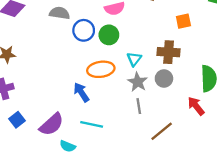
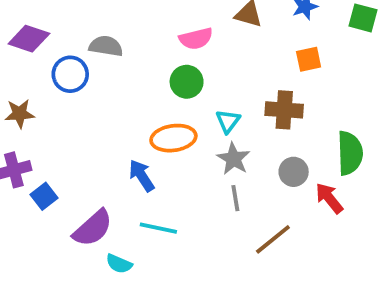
blue circle: (84, 30) -> (70, 74), moved
gray circle: (164, 79) -> (294, 172), moved
blue square: (17, 120) -> (44, 196), moved

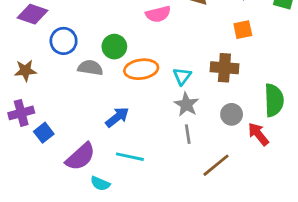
gray semicircle: (106, 46) -> (90, 68), moved
green circle: (187, 82) -> (114, 47), moved
orange ellipse: (173, 138) -> (141, 69), moved
blue arrow: (142, 176) -> (117, 117), turned 85

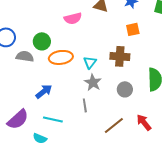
gray line: (188, 134) -> (85, 105), moved
red arrow: (258, 134) -> (144, 122), moved
cyan semicircle: (100, 184) -> (40, 138), moved

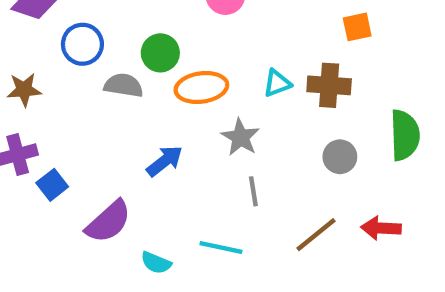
cyan triangle: (90, 62) -> (277, 83), moved, turned 32
gray star: (93, 82) -> (240, 137), moved
cyan line: (53, 119) -> (221, 248), moved
red arrow: (144, 122) -> (381, 228), turned -48

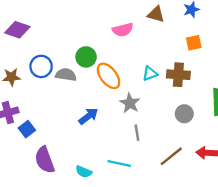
blue circle: (82, 44) -> (41, 66), moved
orange ellipse: (201, 88) -> (109, 76), turned 60
purple semicircle: (108, 222) -> (45, 160), moved, turned 112

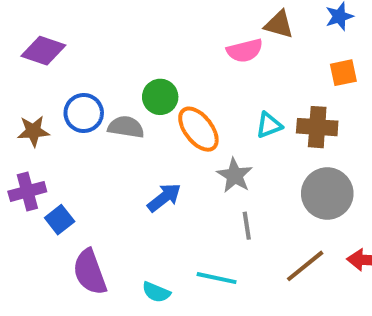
pink semicircle: (123, 30) -> (245, 51), moved
gray circle: (184, 114) -> (327, 194), size x1.6

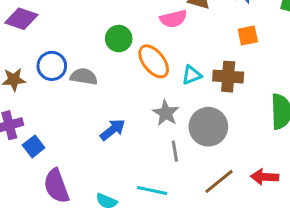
green circle: (160, 97) -> (119, 39), moved
orange ellipse: (198, 129) -> (154, 61), moved
gray circle: (327, 194) -> (208, 127), moved

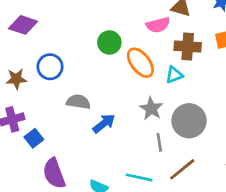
gray semicircle: (84, 77) -> (78, 102), moved
brown cross: (228, 77) -> (188, 47), moved
brown line: (219, 181) -> (182, 169), moved

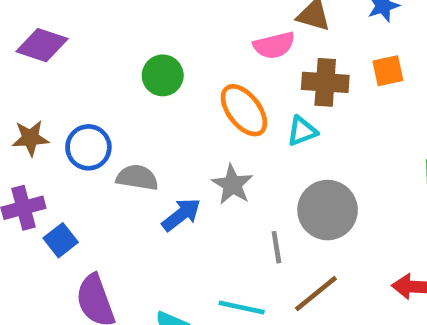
green circle: (109, 42) -> (163, 75), moved
blue circle: (50, 67) -> (88, 147), moved
gray star: (151, 109) -> (232, 185), moved

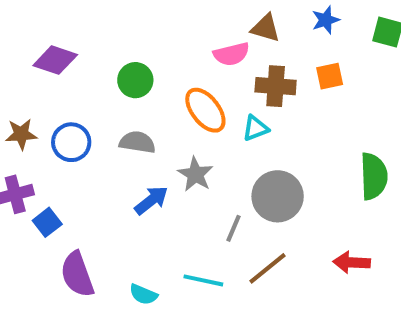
purple diamond: (42, 45) -> (55, 60), moved
gray semicircle: (137, 178) -> (137, 142), moved
gray line: (276, 247) -> (233, 228), turned 32

